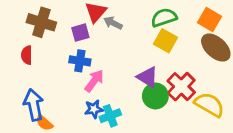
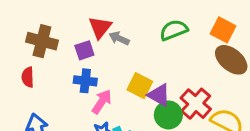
yellow square: (166, 41) -> (140, 86), moved

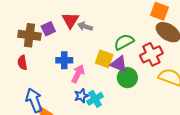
green semicircle: (174, 30) -> (124, 42), moved
purple square: (84, 50) -> (48, 29), moved
red cross: (196, 104) -> (151, 54), moved, turned 30

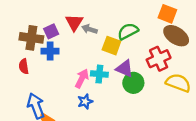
green semicircle: (124, 42) -> (128, 31), moved
yellow square: (104, 59) -> (111, 46), moved
blue cross: (64, 60) -> (50, 51), moved
cyan cross: (95, 99) -> (99, 74), moved, turned 35

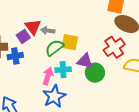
purple square: (51, 31) -> (23, 36), moved
green semicircle: (128, 31) -> (54, 48), moved
blue star: (85, 101) -> (54, 96), size x1.6

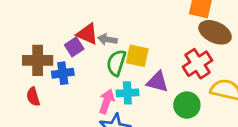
red triangle: (33, 27) -> (87, 34), turned -30
green semicircle: (54, 48) -> (116, 63), turned -36
green circle: (95, 73) -> (187, 105), moved

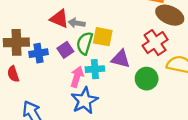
purple square: (74, 47) -> (65, 50), moved

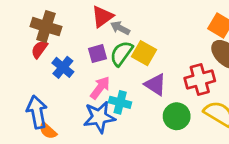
red triangle: (59, 19) -> (102, 17), turned 42
blue cross: (38, 53) -> (63, 67), moved, turned 30
cyan cross: (95, 69) -> (120, 102), moved
red semicircle: (13, 74) -> (39, 49), moved, turned 35

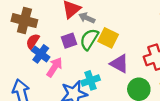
red semicircle: (39, 49) -> (33, 41), moved
pink arrow: (100, 88) -> (55, 67), moved
cyan cross: (120, 102) -> (91, 80), turned -30

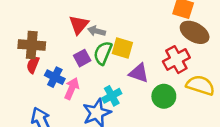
red semicircle: (33, 41) -> (33, 65), moved

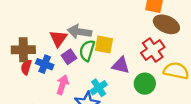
red triangle: (79, 25) -> (58, 39), moved
gray arrow: (97, 31) -> (80, 32), size x1.5
blue cross: (55, 77) -> (45, 64), moved

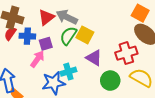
purple square: (69, 57) -> (46, 44), moved
blue cross: (45, 64) -> (27, 36), turned -35

